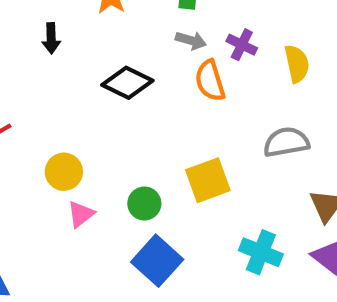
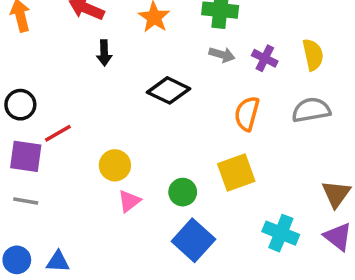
yellow semicircle: (297, 64) -> (313, 55), moved
orange semicircle: (210, 81) -> (247, 114), moved, turned 32
gray semicircle: (286, 142) -> (311, 110), moved

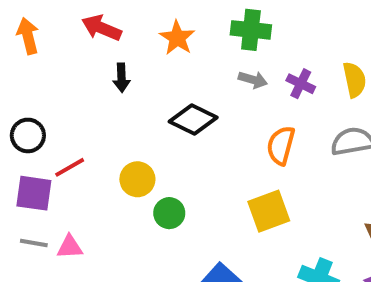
yellow circle: (115, 165) -> (137, 179), moved
green circle: (183, 192) -> (169, 213), moved
pink triangle: (129, 201) -> (70, 247), moved, turned 35

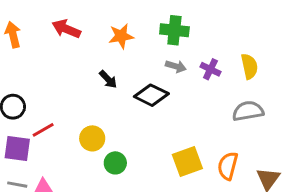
orange star: (177, 38) -> (121, 36), turned 30
black arrow: (121, 78) -> (108, 79), moved, turned -42
black diamond: (193, 120) -> (151, 95), moved
orange semicircle: (281, 145) -> (228, 166), moved

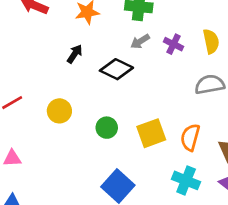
gray arrow: (176, 66) -> (140, 41), turned 132
black arrow: (108, 79) -> (75, 54), turned -102
green circle: (115, 163) -> (107, 128), moved

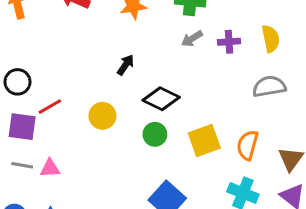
purple cross: (174, 44) -> (229, 42), turned -30
black arrow: (75, 54) -> (126, 65), moved
black diamond: (116, 69) -> (161, 99), moved

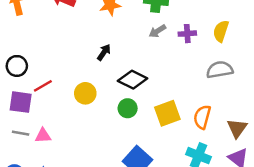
yellow semicircle: (271, 39) -> (221, 31), turned -150

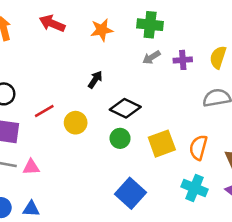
red line: (43, 86) -> (44, 111), moved

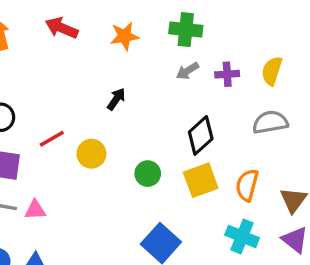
black diamond: (125, 108) -> (201, 135), moved, turned -68

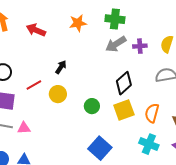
red arrow: (62, 28) -> (36, 30), moved
gray arrow: (187, 71) -> (116, 44), size x1.5
black arrow: (116, 99) -> (61, 67), moved

